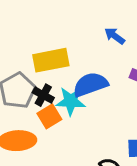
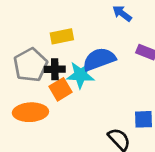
yellow rectangle: (51, 60) -> (62, 36), size x0.7
black cross: (43, 95) -> (55, 69), turned -30

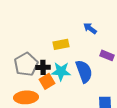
yellow rectangle: (62, 36) -> (61, 44), moved
blue semicircle: (99, 59) -> (84, 71), moved, turned 90

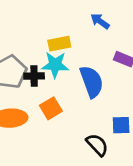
cyan star: (61, 71) -> (55, 65), moved
orange square: (47, 81) -> (51, 108), moved

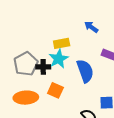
cyan star: (55, 65) -> (59, 59), turned -30
orange square: (51, 108) -> (55, 90), turned -35

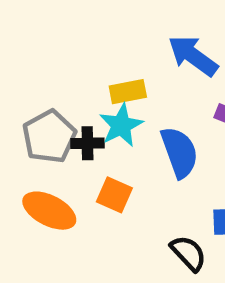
blue arrow: (91, 27) -> (193, 56), size x1.6
orange ellipse: (26, 98) -> (49, 211), turned 30

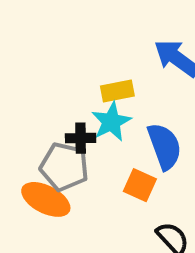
gray pentagon: (49, 137) -> (64, 167), moved, turned -30
orange square: (114, 195) -> (140, 185), moved

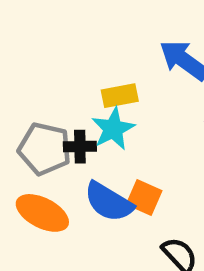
blue semicircle: (164, 146) -> (109, 202), moved, turned 141
gray pentagon: (64, 167) -> (45, 149), moved

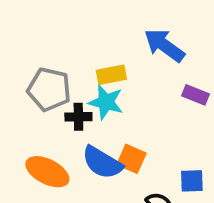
cyan star: (113, 129) -> (106, 102), turned -30
gray pentagon: (45, 149) -> (49, 89), moved

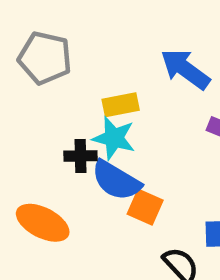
gray pentagon: (49, 89) -> (45, 58), moved
blue semicircle: (102, 163) -> (116, 180), moved

